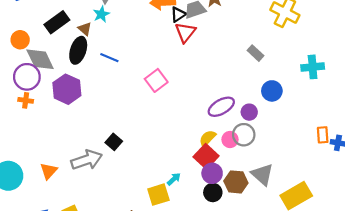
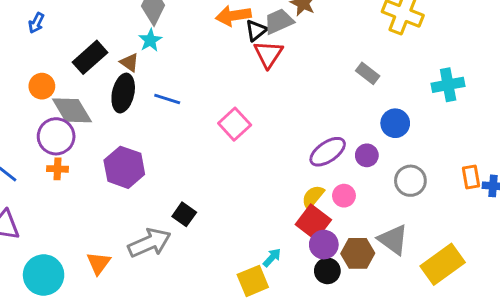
purple hexagon: (67, 89) -> (124, 167), moved
gray circle: (244, 135) -> (410, 181), moved

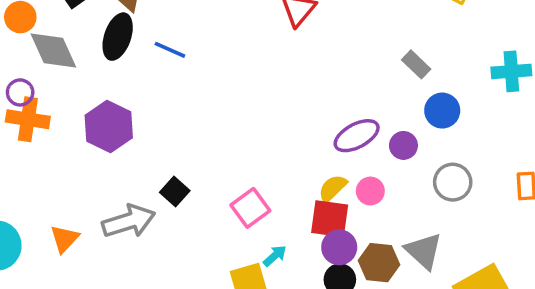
gray rectangle: (368, 73) -> (416, 64), moved
pink square: (235, 124) -> (250, 208), moved
purple circle: (56, 136) -> (20, 92), moved, size x0.6
orange cross: (58, 169) -> (28, 119), size x1.6
red square: (313, 222) -> (330, 219), turned -36

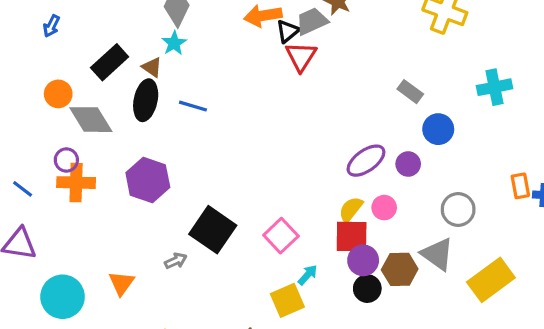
gray circle: (453, 182) -> (458, 209), moved
black square: (175, 192) -> (213, 230), size x1.8
gray arrow: (129, 221) -> (176, 261), size x0.5

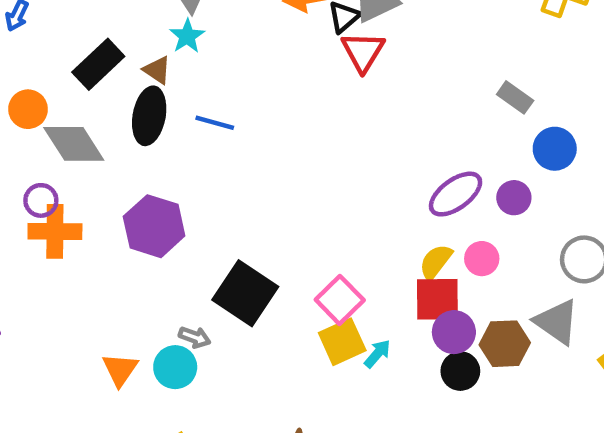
gray arrow: (176, 261) -> (195, 337), turned 45
cyan circle: (63, 297) -> (175, 367), moved, size x0.7
yellow square: (287, 300) -> (342, 342), moved

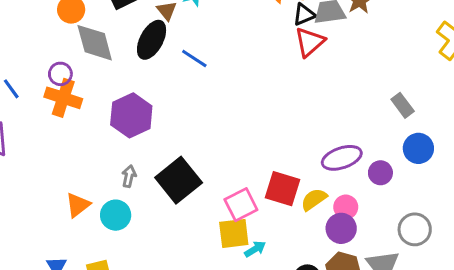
red square: (437, 299) -> (282, 189), moved
purple circle: (454, 332) -> (341, 228), moved
gray arrow: (195, 337) -> (129, 176), moved, turned -115

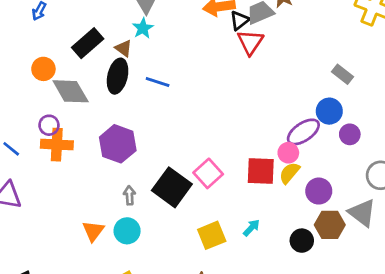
blue circle: (418, 148) -> (329, 111), moved
purple circle: (380, 173) -> (350, 134), moved
pink square: (241, 205) -> (208, 173), moved
pink circle: (346, 207) -> (288, 153), moved
yellow square: (234, 233) -> (212, 235), moved

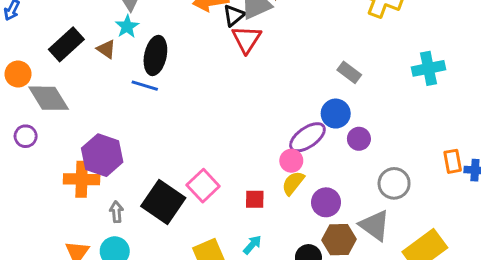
black ellipse: (118, 76) -> (155, 55), moved
orange cross: (57, 145) -> (82, 179), moved
red square: (261, 171) -> (255, 199), moved, size x0.6

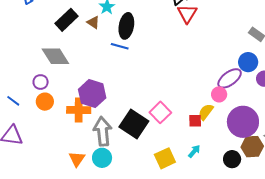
orange circle: (18, 74) -> (45, 102), moved
yellow semicircle: (293, 183) -> (206, 112), moved
purple circle: (326, 202) -> (243, 122), size x1.6
gray arrow: (116, 212) -> (103, 131), size x2.0

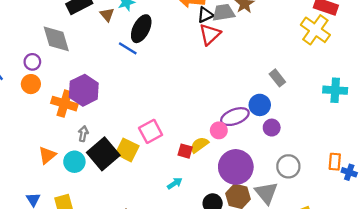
black square: (134, 124) -> (103, 154), moved
gray arrow: (103, 131) -> (83, 134), size x0.5
yellow square: (165, 158) -> (127, 150), moved, turned 35

